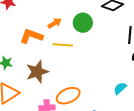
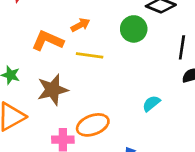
green circle: (83, 23) -> (134, 29), moved
cyan semicircle: (120, 88) -> (151, 103), moved

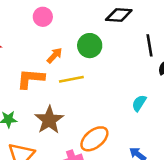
green circle: (134, 29) -> (90, 46), moved

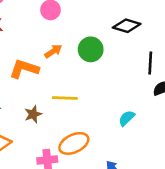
yellow line: (71, 79) -> (65, 98), moved
brown star: (49, 120) -> (33, 114), size x0.6

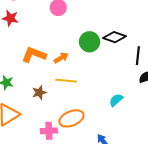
black diamond: (127, 26) -> (114, 37), moved
orange arrow: (53, 51) -> (61, 58), moved

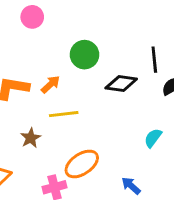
black diamond: (114, 37) -> (121, 84), moved
cyan semicircle: (116, 100) -> (153, 138), moved

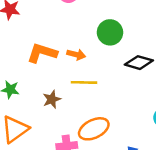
orange arrow: (51, 84) -> (76, 54), turned 48

